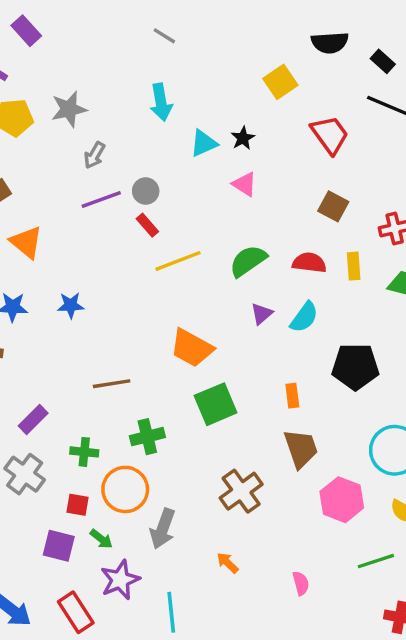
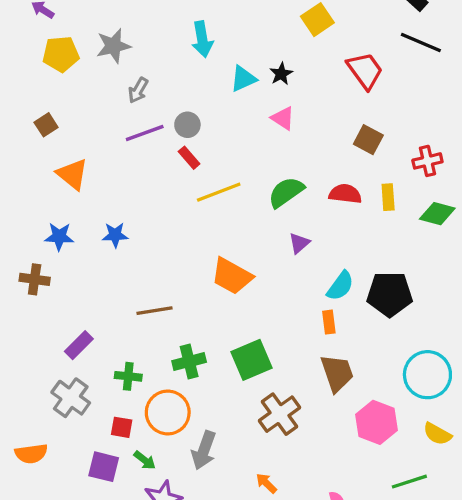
cyan semicircle: (304, 317) -> (340, 286), moved
green square: (216, 404) -> (252, 360), moved

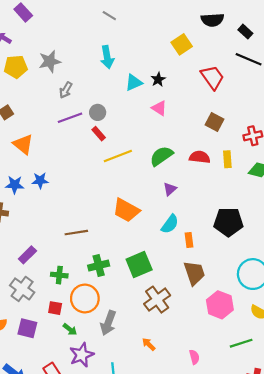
blue star: (115, 235) -> (40, 180), moved
cyan semicircle: (340, 286) -> (170, 224), moved
purple square: (104, 467) -> (27, 328), moved

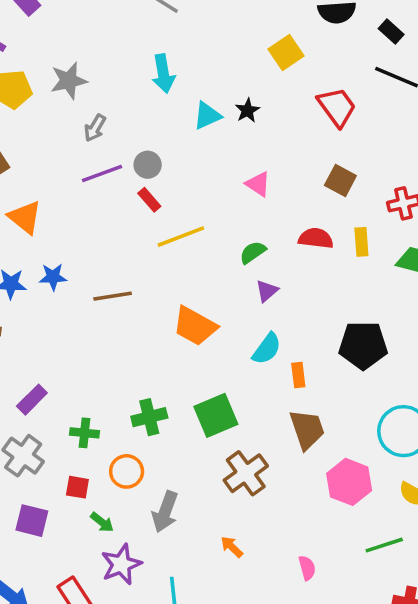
pink triangle: (159, 108) -> (258, 184), moved
green semicircle: (161, 156) -> (253, 252), moved, size x0.7
brown line: (76, 233) -> (113, 296), moved
orange circle: (85, 298) -> (127, 471), size x0.7

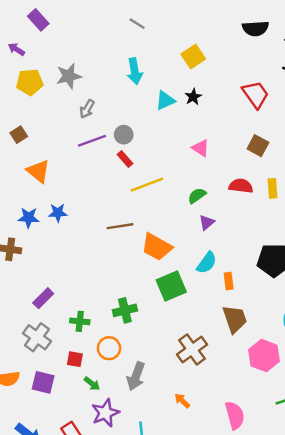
yellow square: (286, 53) -> (193, 57), moved
brown line: (113, 296) -> (120, 226), moved
green square: (216, 415) -> (171, 286), moved
pink semicircle: (307, 568) -> (235, 415), size x1.6

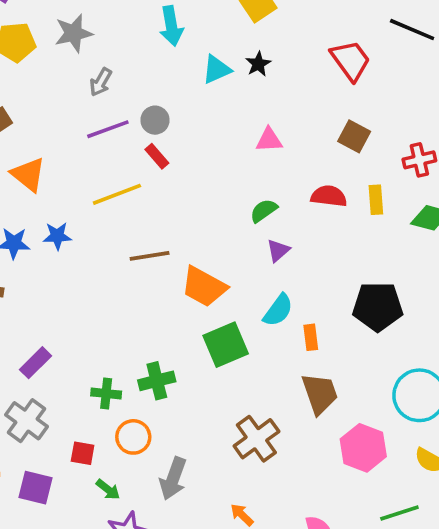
pink triangle: (201, 148) -> (269, 140), turned -36
yellow line: (147, 185) -> (117, 194), moved
green cross: (80, 321) -> (106, 393), moved

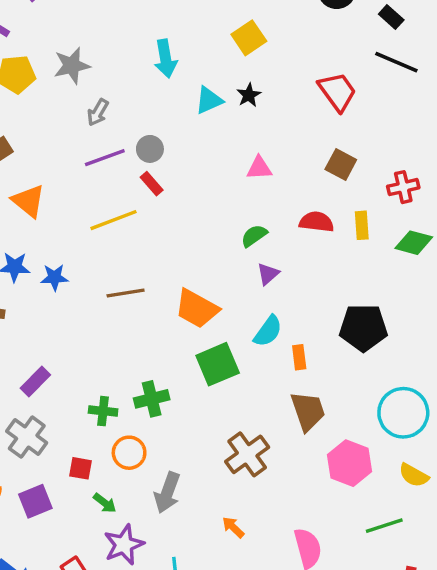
blue star: (57, 236) -> (54, 277), moved
brown line: (150, 256) -> (126, 293), moved
purple square: (36, 488) -> (35, 501), turned -36

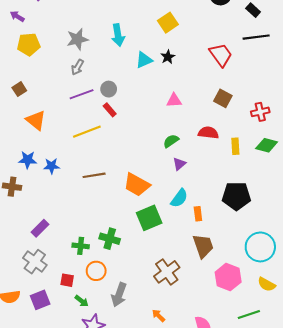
black line: (396, 62) -> (256, 37), turned -30
gray star: (72, 66) -> (77, 39), moved
yellow rectangle: (362, 225) -> (235, 146), moved
green cross: (152, 399) -> (110, 239), turned 30

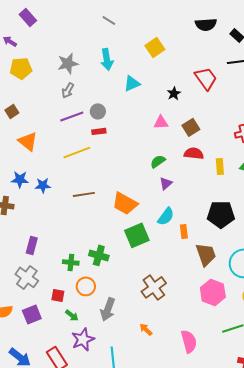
black star: (168, 57) -> (174, 93), moved
brown square: (223, 98) -> (191, 127), moved, turned 30
red rectangle: (110, 110) -> (99, 131), turned -56
purple rectangle: (40, 228) -> (32, 245), turned -30
brown trapezoid: (203, 246) -> (206, 254), moved

